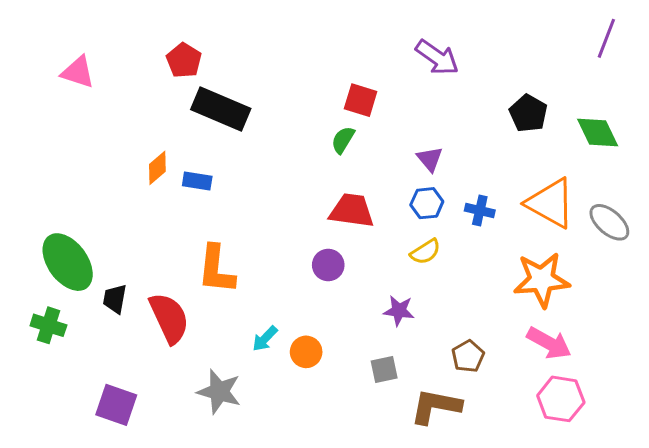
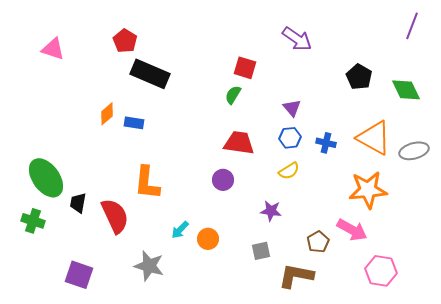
gray ellipse: (609, 222) -> (414, 151), turned -56
pink arrow: (549, 343) -> (352, 230), moved

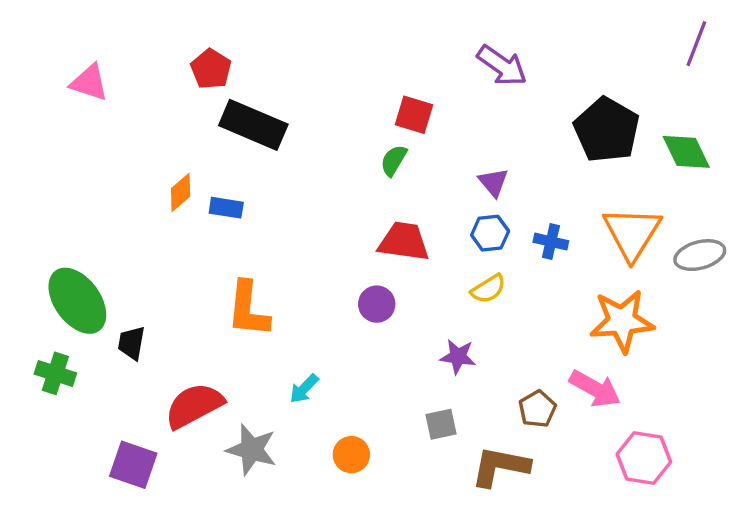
black pentagon: (359, 77) -> (607, 130), size x1.5
orange triangle: (374, 138) -> (632, 233), turned 33
red semicircle: (115, 216) -> (194, 406), moved, turned -93
orange circle: (208, 239) -> (351, 455), moved

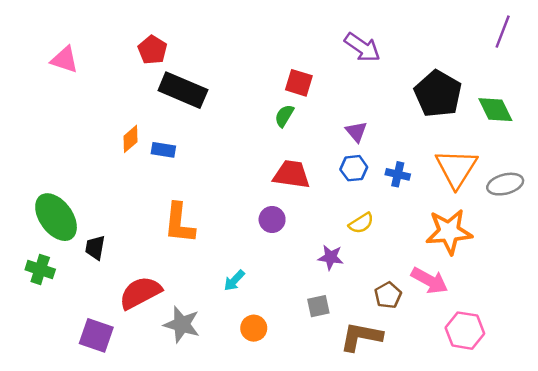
yellow semicircle: (488, 289) -> (361, 223), moved
cyan arrow: (304, 389) -> (234, 281), moved

